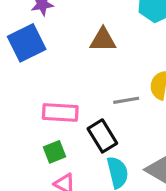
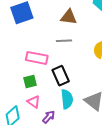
gray line: (126, 100) -> (64, 41), moved

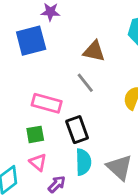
gray line: (64, 41) -> (85, 83), turned 49

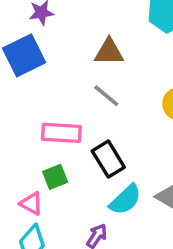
pink triangle: (38, 162) -> (31, 204), moved
cyan semicircle: (83, 162) -> (125, 200), turned 60

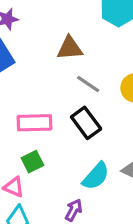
gray line: (106, 96) -> (88, 84), moved
black rectangle: (108, 159) -> (86, 123), moved

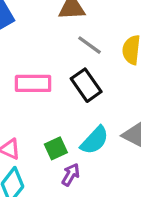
green square: (32, 162) -> (56, 148), moved

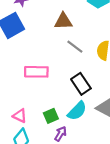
black rectangle: (86, 85) -> (81, 84), moved

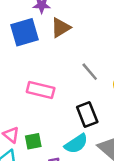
brown triangle: (63, 21) -> (61, 28), moved, turned -42
green square: (51, 116) -> (33, 141), moved

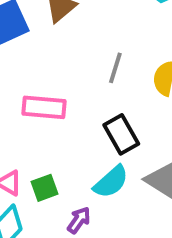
gray line: (90, 72) -> (115, 68), turned 66

